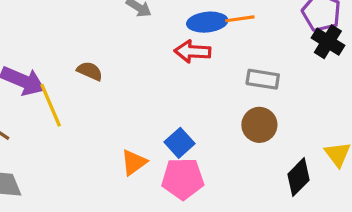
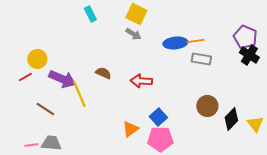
red arrow: (193, 51) -> (141, 81), moved
gray rectangle: (263, 79) -> (201, 59), moved
black diamond: (299, 177) -> (231, 119), moved

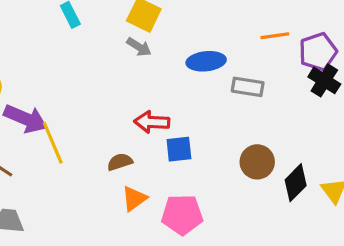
purple pentagon: (245, 37) -> (318, 52), turned 30
orange line: (195, 41) -> (275, 36), moved
brown semicircle: (103, 73) -> (120, 162), moved, turned -42
blue square: (158, 117) -> (179, 149), moved, turned 36

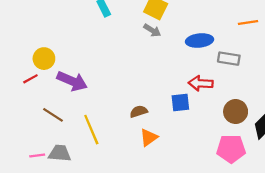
red arrow: (152, 122) -> (201, 83), moved
yellow line: (53, 143) -> (91, 130), moved
pink pentagon: (182, 215) -> (231, 149), moved

